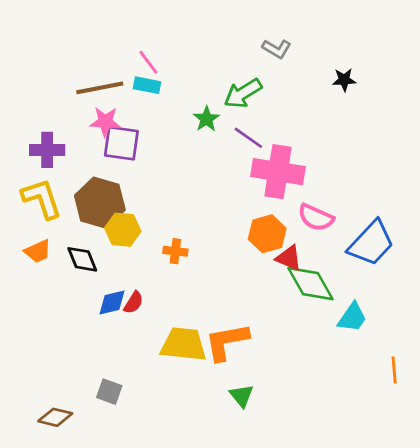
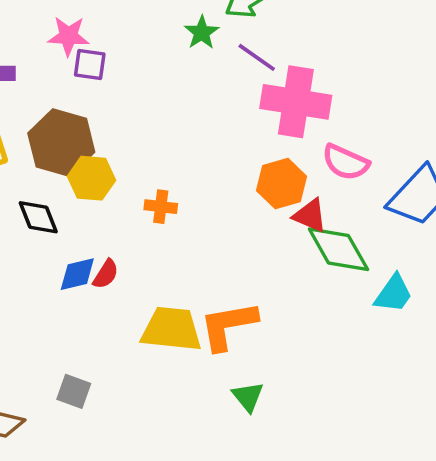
purple square: (121, 143) -> (90, 65), size x0.7

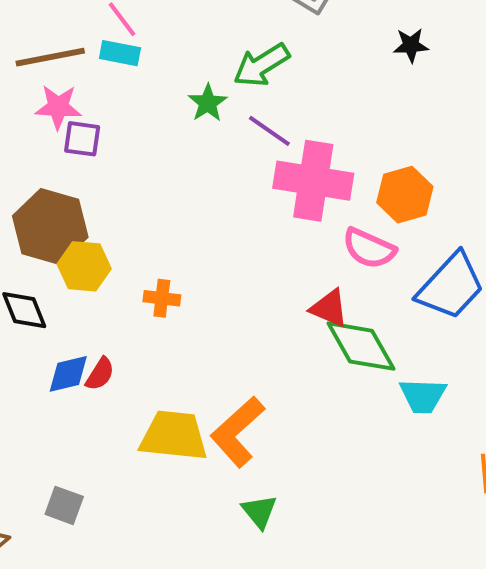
orange hexagon: (282, 184) -> (405, 195), moved
cyan trapezoid: (393, 294) -> (423, 396), turned 57
orange L-shape: (228, 326) -> (238, 432), turned -32

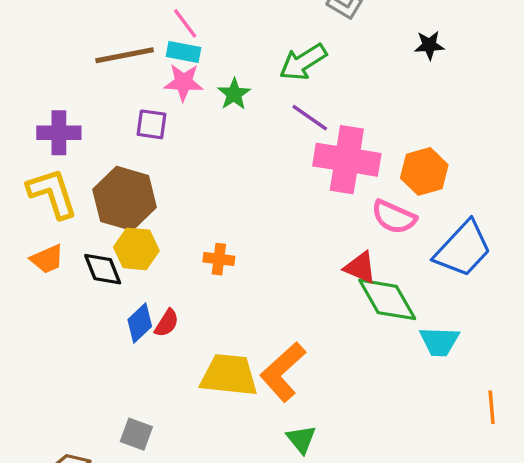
green star: (208, 103) -> (234, 94), moved
pink star: (58, 107) -> (183, 82), moved
yellow hexagon: (84, 266) -> (136, 249), moved
blue diamond: (68, 374) -> (140, 323), turned -30

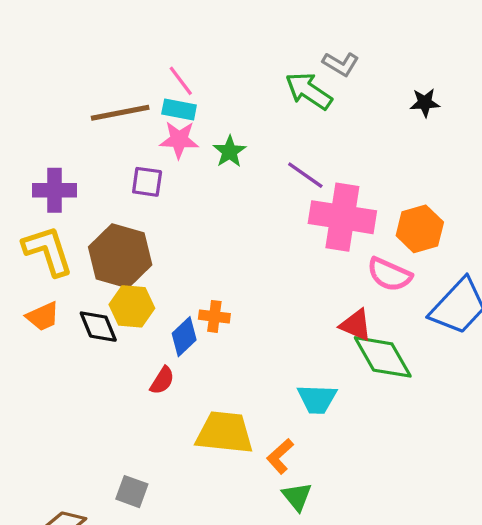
green arrow: (303, 62) -> (309, 91), moved, turned 66
blue diamond: (140, 323) -> (184, 337), moved
cyan trapezoid: (439, 342) -> (317, 399), moved
orange L-shape: (283, 372) -> (280, 456), moved, size x0.6

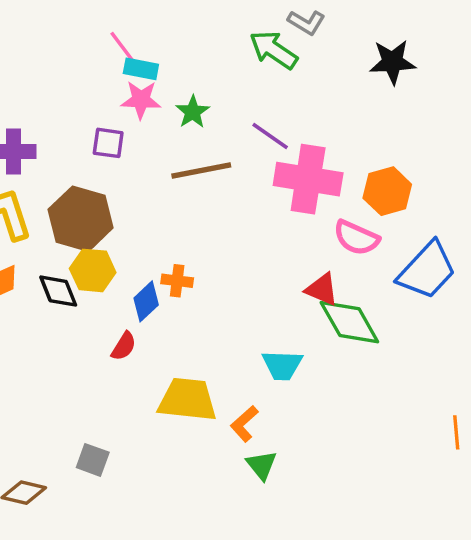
pink line: (181, 81) -> (122, 46), moved
black star: (425, 103) -> (392, 62), size x1.5
brown line: (120, 113) -> (201, 170), moved

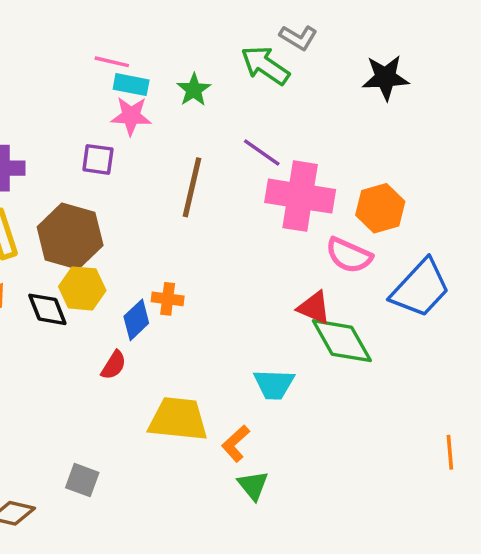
pink line: (122, 46) -> (112, 62), turned -40
green star: (193, 112) -> (194, 90), moved
brown line: (201, 170) -> (192, 187), turned -66

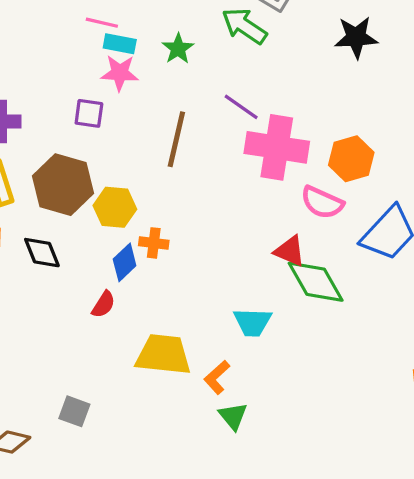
yellow hexagon: (82, 288) -> (115, 207), moved

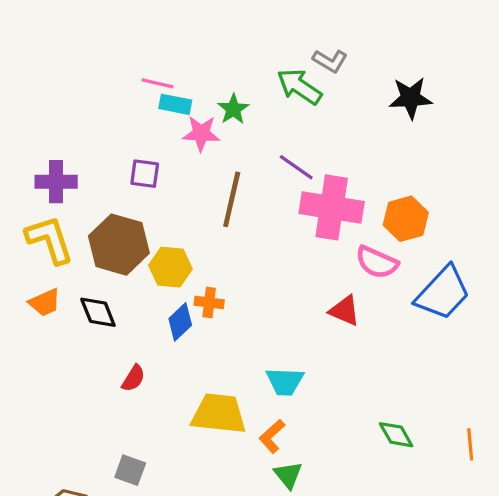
pink star: (120, 73) -> (201, 133), moved
green diamond: (316, 282) -> (396, 435), moved, size x0.6
red semicircle: (104, 304) -> (133, 378), moved
cyan trapezoid: (252, 322) -> (285, 382), moved

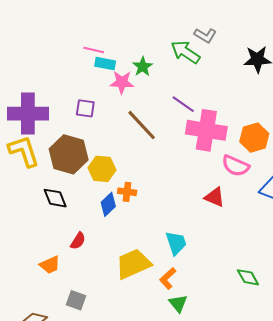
purple cross: (56, 182) -> (28, 114), size x1.5
brown line: (232, 199) -> (142, 125), turned -56
orange trapezoid: (45, 303) -> (50, 265), moved
cyan trapezoid: (285, 382) -> (176, 243), turned -110
yellow trapezoid: (219, 414) -> (133, 264), turned -30

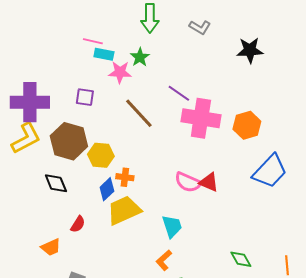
green arrow: (185, 52) -> (150, 18), moved, turned -124
yellow L-shape: (24, 151) -> (26, 138), turned 80
pink semicircle: (235, 166) -> (188, 182), moved
yellow trapezoid: (133, 264) -> (124, 210), moved

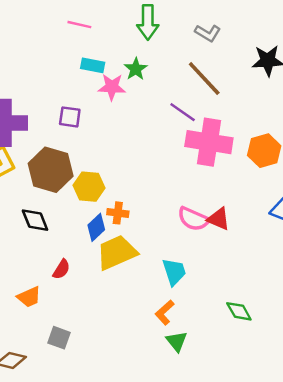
pink line: (93, 41) -> (79, 25), moved
brown line: (139, 113) -> (204, 79), moved
green diamond: (241, 259) -> (239, 311), moved

